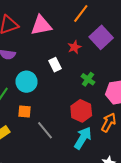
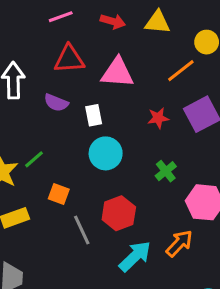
white rectangle: (55, 65) -> (94, 115), moved
cyan circle: (26, 82) -> (106, 153), moved
red hexagon: (81, 111) -> (119, 213), moved

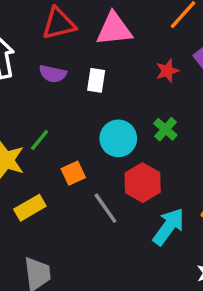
white rectangle: (94, 115) -> (96, 80), turned 30
cyan circle: (106, 153) -> (118, 138), moved
green cross: (166, 171) -> (165, 129), moved
orange square: (59, 194) -> (73, 173), turned -35

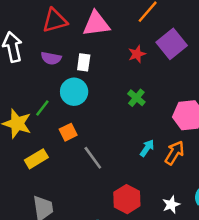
cyan circle: (118, 138) -> (74, 92), moved
red hexagon: (143, 183) -> (127, 199), moved
cyan arrow: (169, 227) -> (147, 148), moved, size x0.6

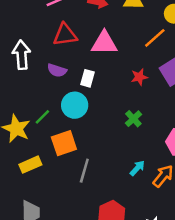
orange square: (68, 132) -> (64, 143), size x1.5
gray line: (93, 158) -> (84, 171), turned 45

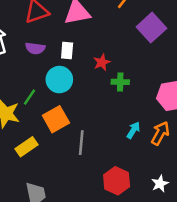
red star: (139, 77) -> (102, 62), moved
green cross: (133, 119) -> (120, 82), turned -35

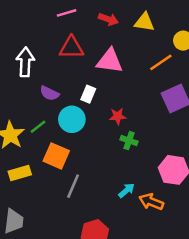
purple semicircle: (35, 48) -> (49, 93), moved
orange square: (56, 119) -> (56, 156), turned 35
orange arrow: (160, 133) -> (151, 202), turned -115

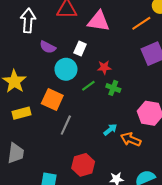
green line: (38, 127) -> (88, 86), moved

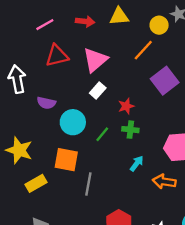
pink triangle: (98, 21) -> (95, 60), turned -35
white rectangle: (80, 49) -> (98, 91), moved, turned 32
red star: (104, 67) -> (126, 106), moved
cyan arrow: (110, 130) -> (137, 164), moved

